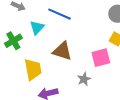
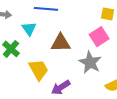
gray star: (84, 79) -> (90, 62), size x1.6

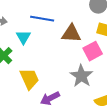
brown triangle: (61, 43) -> (71, 34), moved

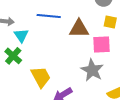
cyan triangle: (23, 37) -> (21, 35), moved
pink square: (93, 51) -> (102, 44), turned 30

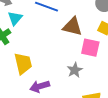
gray star: (92, 70) -> (75, 70), size x0.7

